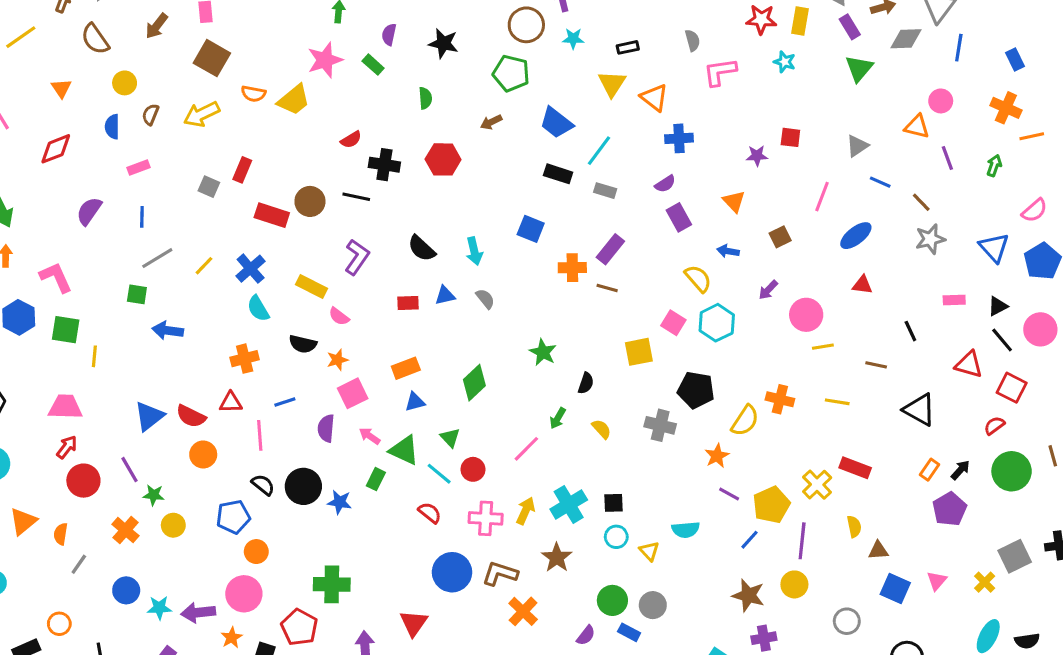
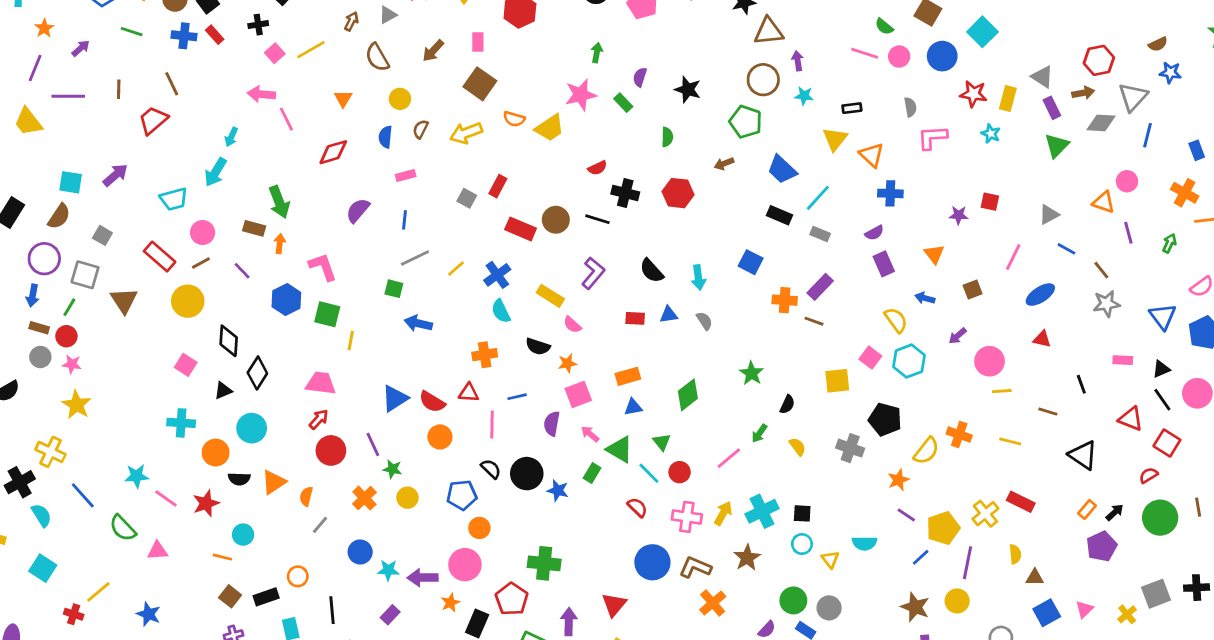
blue square: (895, 588) -> (1047, 613), turned 32

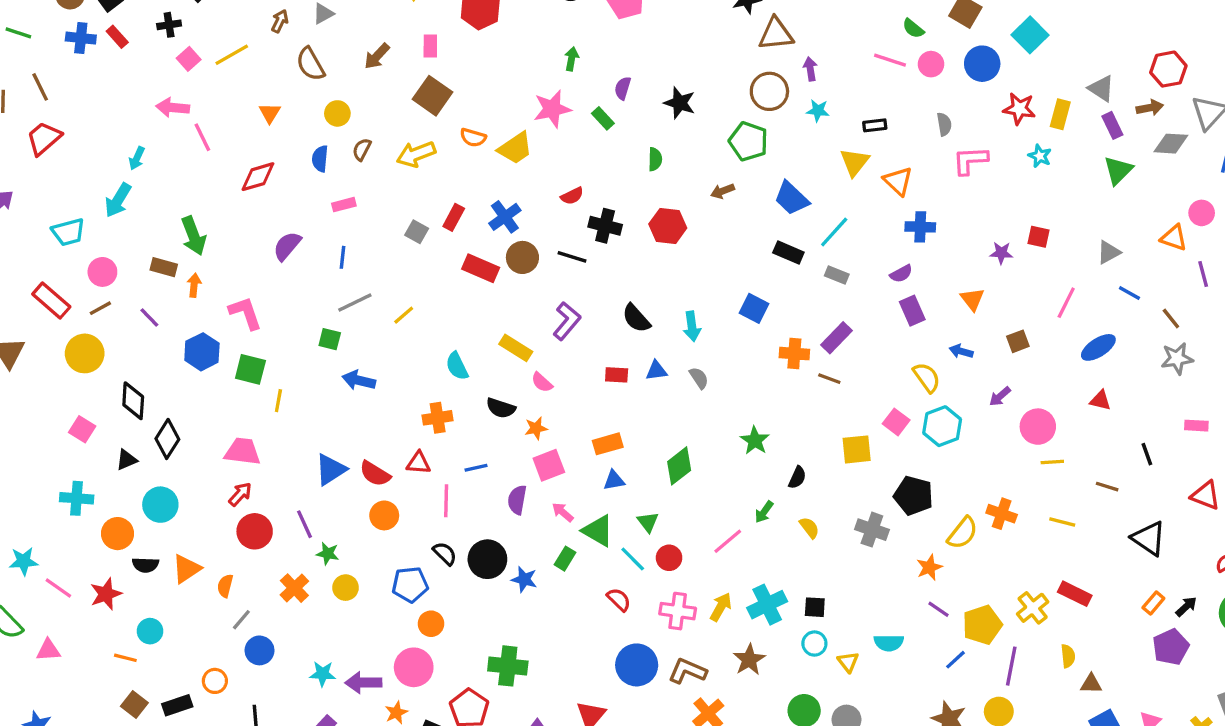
brown line: (172, 84) -> (40, 87), moved
blue cross: (497, 275) -> (505, 217), moved
blue circle: (360, 552) -> (260, 650), moved

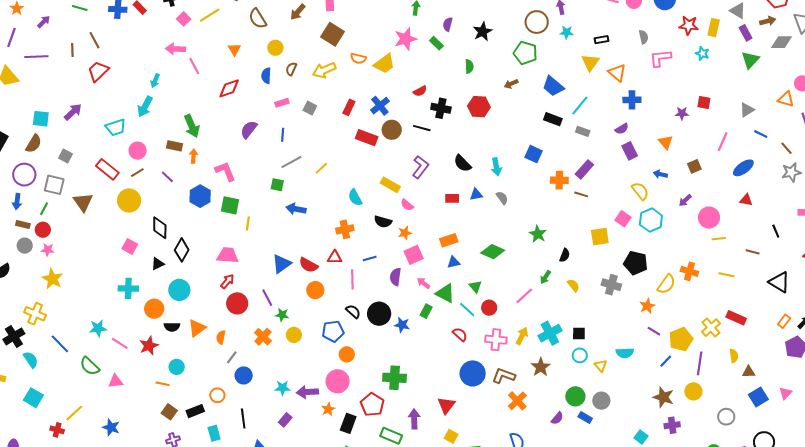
black star: (680, 103) -> (483, 32), turned 30
gray square: (417, 232) -> (310, 108), moved
green diamond: (679, 466) -> (493, 252), turned 65

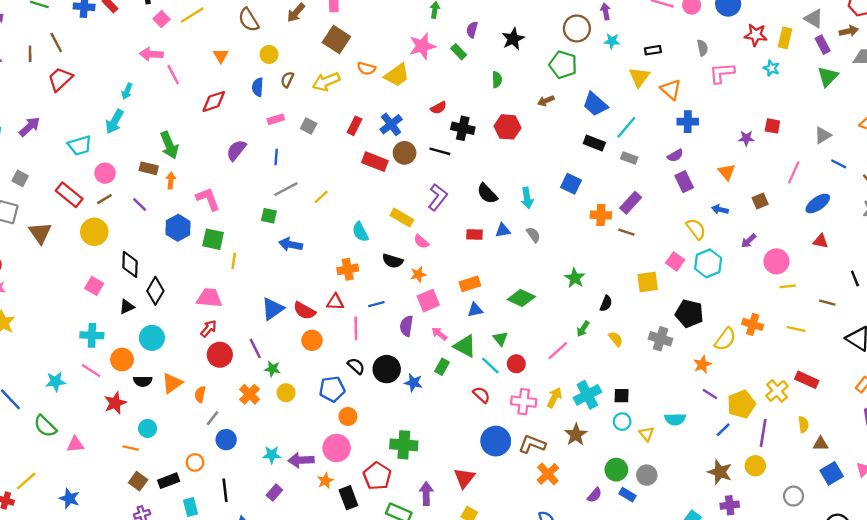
pink line: (120, 343) -> (91, 371), moved
black rectangle: (348, 423) -> (348, 498), turned -42

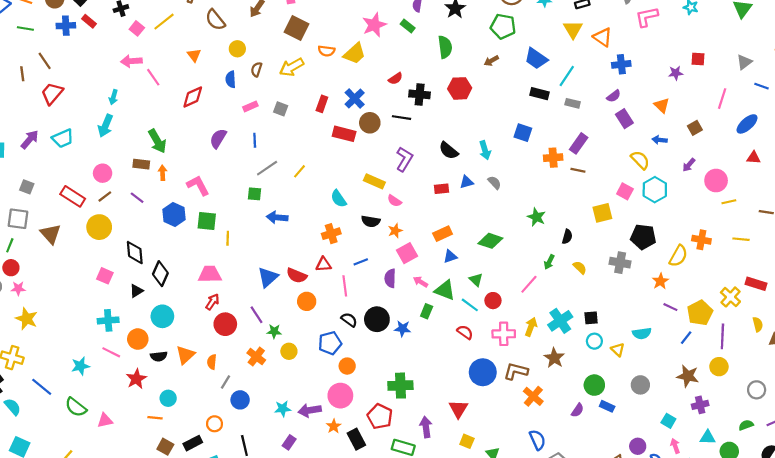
green semicircle: (497, 80) -> (445, 47), size x1.5
cyan trapezoid: (80, 146) -> (63, 138), moved
gray circle: (647, 475) -> (640, 385), moved

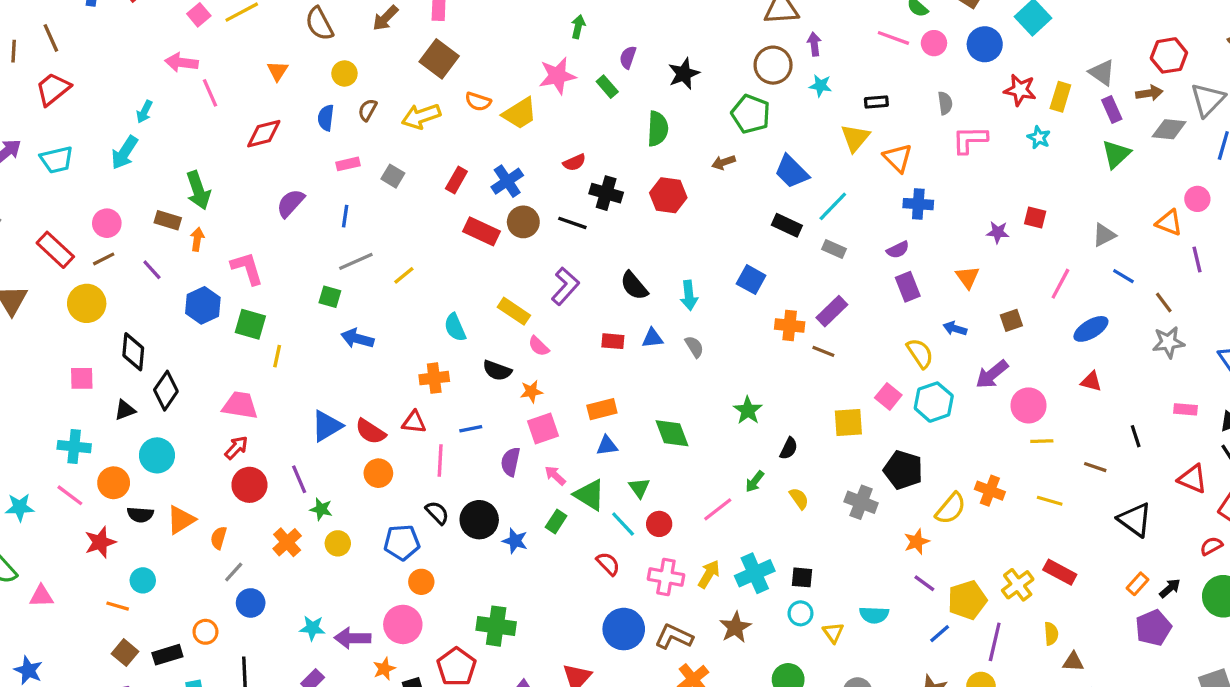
purple arrow: (689, 165) -> (992, 374), size x1.5
green diamond: (490, 241) -> (672, 433), turned 40
pink square: (105, 276) -> (82, 378), turned -35

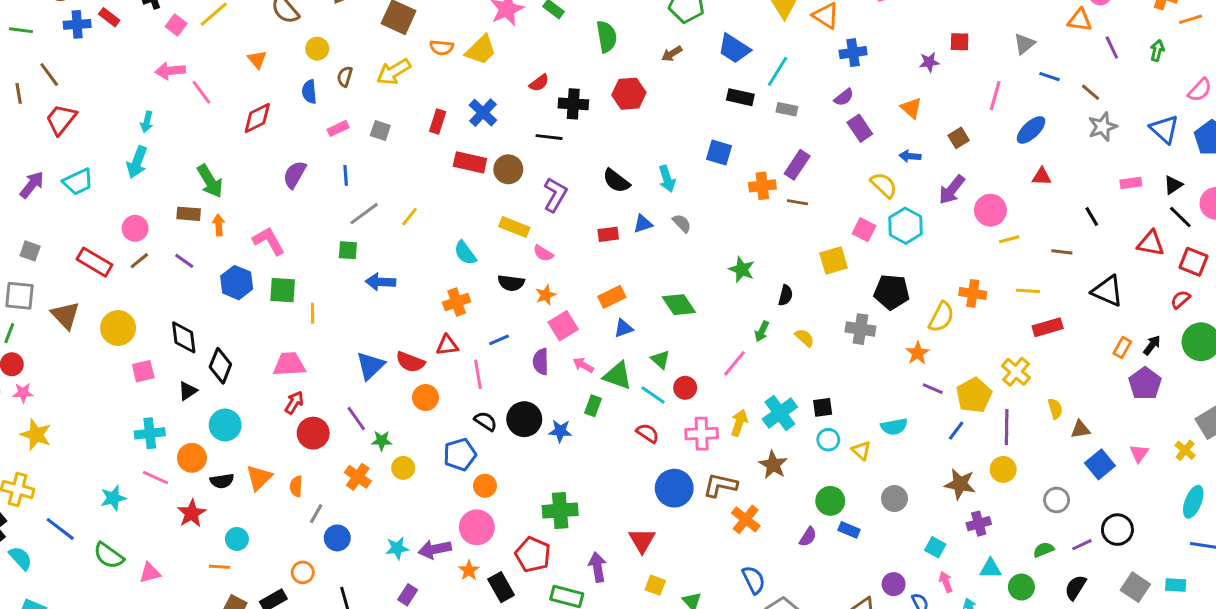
brown circle: (523, 222) -> (508, 169), moved
yellow circle: (87, 303) -> (118, 328), moved
red rectangle: (1060, 572) -> (1048, 327), moved, turned -32

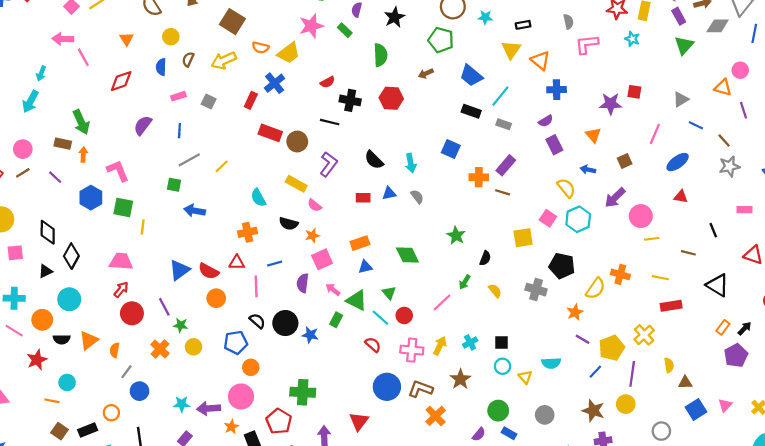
purple star: (929, 62) -> (611, 104), size x1.5
blue cross: (483, 113) -> (275, 83), moved
cyan cross: (780, 413) -> (470, 342), size x0.6

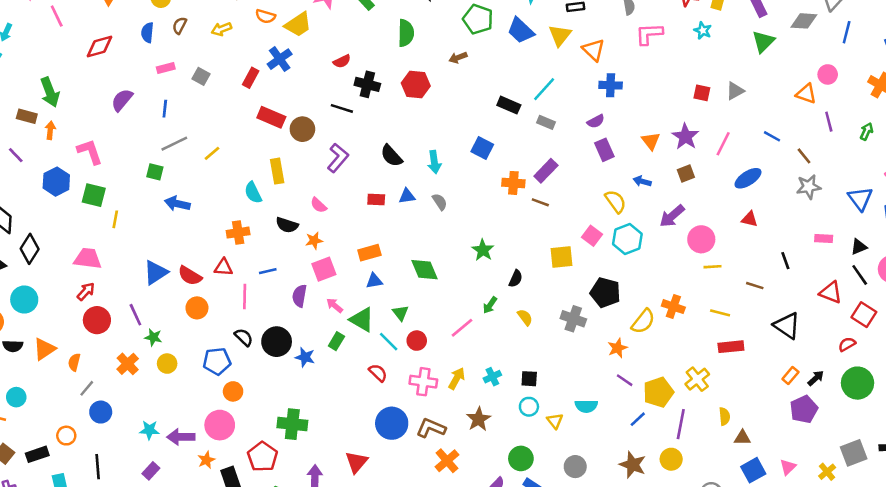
yellow arrow: (224, 60) -> (221, 29), size x0.7
blue trapezoid: (471, 76) -> (521, 31), moved
gray triangle: (681, 99) -> (735, 91), moved
purple star: (611, 104) -> (685, 137), moved, turned 30
yellow rectangle: (296, 184) -> (277, 171), moved, turned 48

